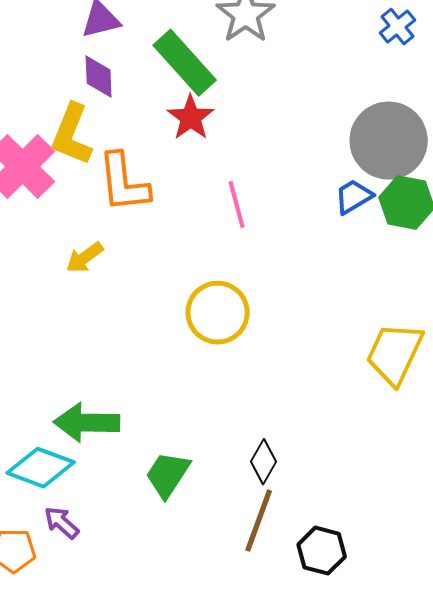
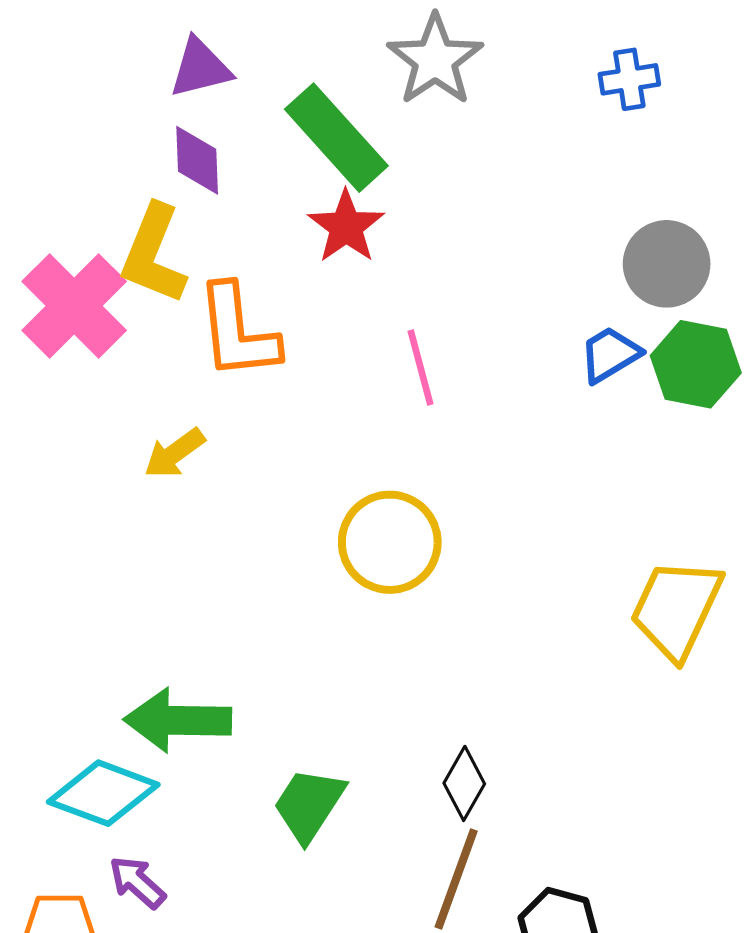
blue cross: (398, 27) -> (629, 79), moved, turned 30
gray circle: (389, 141) -> (667, 264), size x0.7

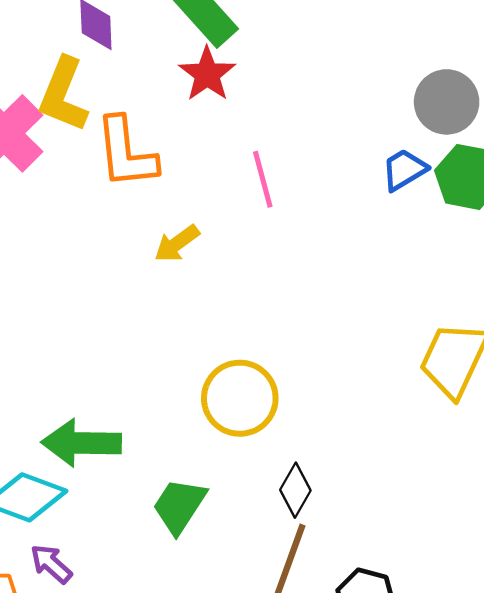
yellow arrow: (174, 453) -> (177, 243), moved
yellow circle: (390, 542) -> (240, 398), moved

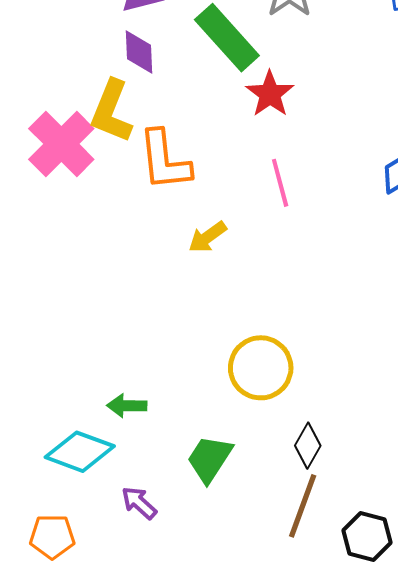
red star: (207, 74) -> (270, 94), moved
green arrow: (81, 443) -> (127, 406), size x0.6
purple arrow: (51, 564) -> (139, 503), moved

